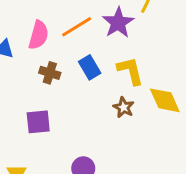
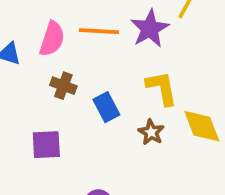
orange line: (77, 27) -> (99, 31), turned 32
blue rectangle: (90, 67) -> (106, 107), moved

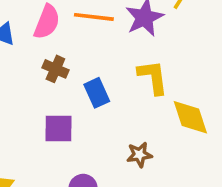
brown star: (151, 132) -> (139, 155), moved, turned 30
purple square: (46, 145) -> (58, 129), moved

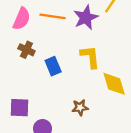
purple square: (58, 129) -> (20, 108), moved

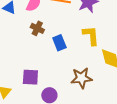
brown star: (80, 107) -> (81, 78), size x1.5

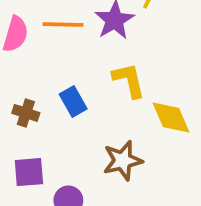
brown cross: (37, 28) -> (26, 113), moved

